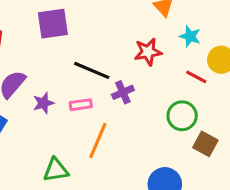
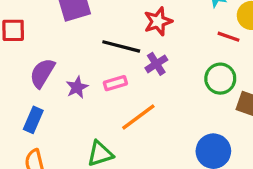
red star: (148, 52) -> (158, 21), moved
orange line: (98, 141) -> (138, 117), turned 39

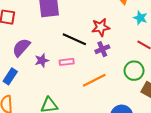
purple cross: (156, 64) -> (102, 49), moved
orange line: (138, 117) -> (94, 80), moved

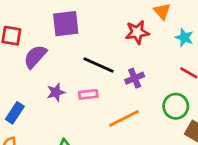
red star: (101, 27) -> (137, 32), moved
purple semicircle: (21, 47) -> (35, 57), moved

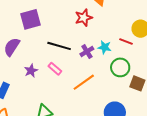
cyan star: (184, 38) -> (105, 47), moved
pink rectangle: (88, 94) -> (55, 69), turned 56

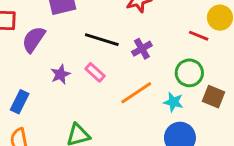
cyan star: (105, 47) -> (173, 102), moved

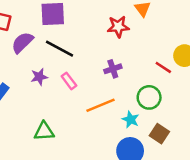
black line: (102, 40) -> (60, 49), moved
brown square: (213, 97) -> (159, 134), moved

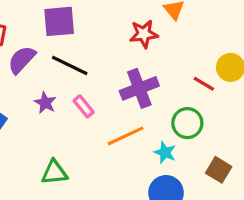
purple cross: (113, 69) -> (139, 88), size x1.6
purple star: (39, 77) -> (45, 103), turned -30
brown square: (159, 134) -> (219, 170), moved

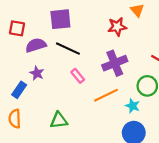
purple semicircle: (22, 60) -> (36, 45), turned 30
purple star: (45, 103) -> (37, 73), moved

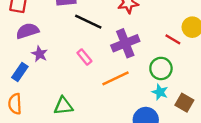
purple semicircle: (36, 45) -> (27, 31), moved
black line: (68, 49) -> (88, 22), moved
cyan star: (133, 106) -> (160, 92), moved

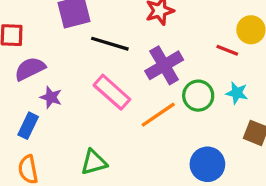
pink rectangle: (84, 57) -> (112, 92), size x1.6
green circle: (161, 68) -> (198, 96), moved
cyan star: (160, 92) -> (237, 93), moved

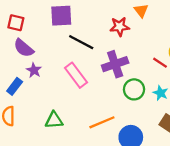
purple semicircle: (30, 69) -> (24, 48), turned -125
orange line: (158, 115) -> (102, 122), moved

